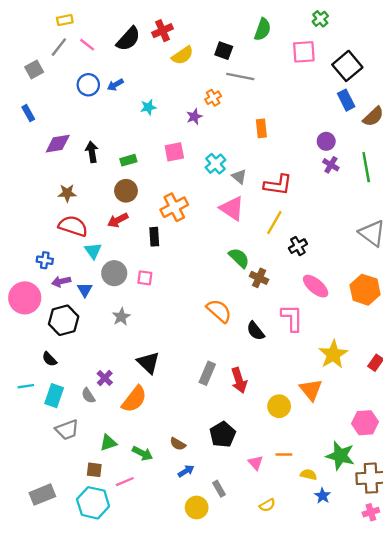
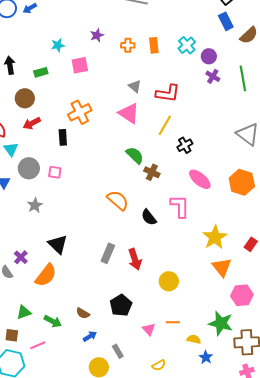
orange cross: (213, 98) -> (128, 45), moved, turned 32
cyan star: (148, 107) -> (58, 45), moved
cyan cross: (215, 164) -> (187, 45), moved
brown circle: (126, 191) -> (25, 98), moved
orange triangle: (311, 390) -> (222, 267), moved

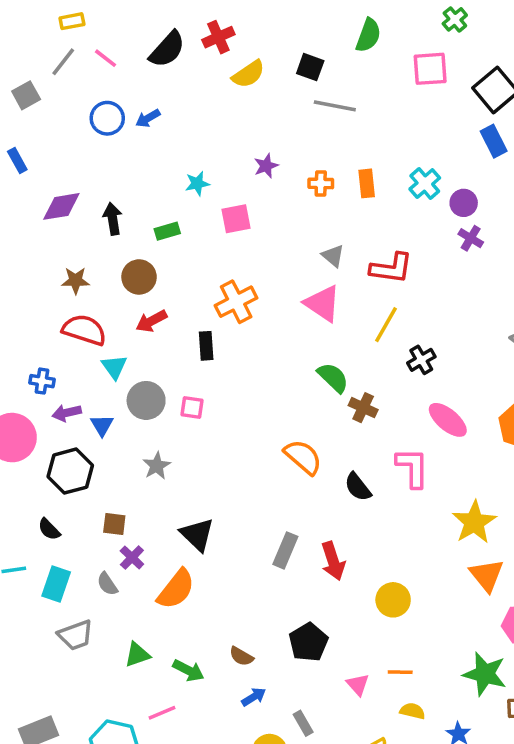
brown square: (12, 335) -> (114, 524), moved
yellow semicircle: (194, 339) -> (412, 711), moved

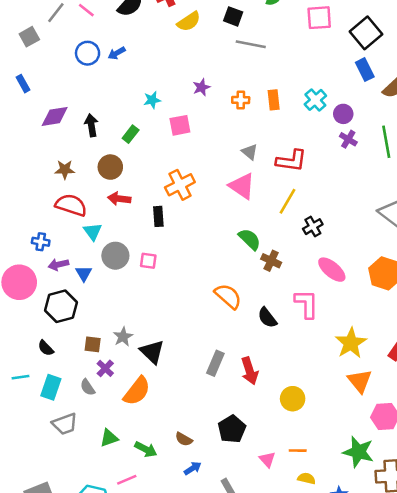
green rectangle: (167, 231) -> (131, 134), turned -36
red arrow: (151, 321) -> (119, 199), turned 35
gray star: (157, 466) -> (123, 337), moved

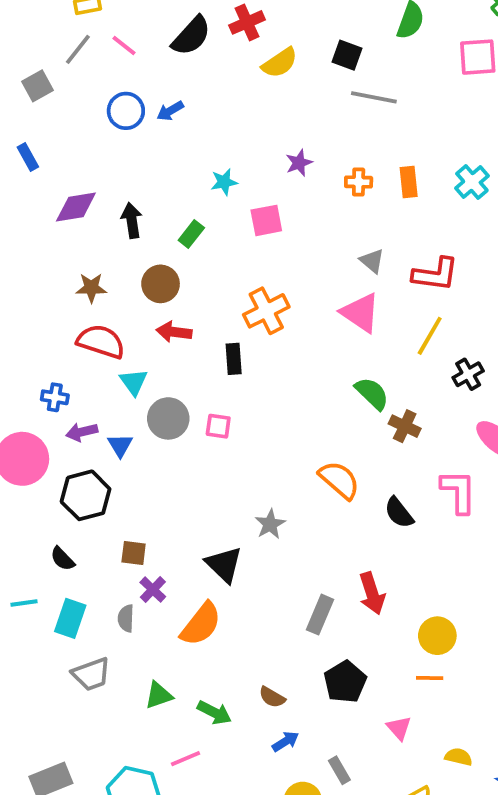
gray star: (123, 337) -> (270, 524), moved
gray rectangle: (215, 363) -> (320, 615), moved
gray semicircle: (88, 387) -> (126, 618), turned 36
orange line: (298, 451) -> (430, 678), moved

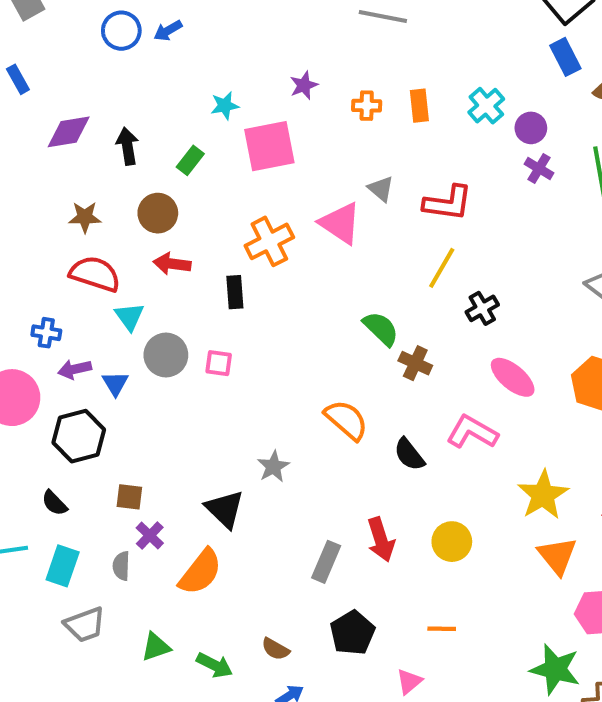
pink square: (266, 220) -> (269, 146), size x1.5
pink triangle: (360, 313) -> (340, 223), moved
pink L-shape: (459, 492) -> (472, 432), turned -60
yellow circle: (437, 636) -> (452, 542), moved
pink triangle: (399, 728) -> (409, 681), turned 32

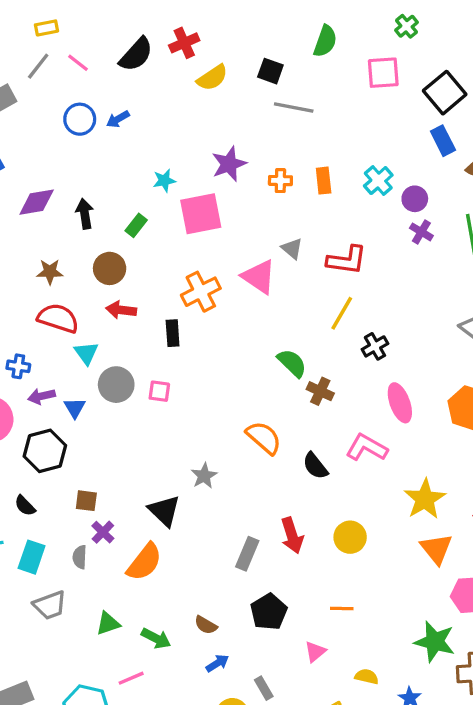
purple star: (304, 85) -> (229, 164), size x1.5
pink ellipse: (513, 377) -> (400, 403), turned 30

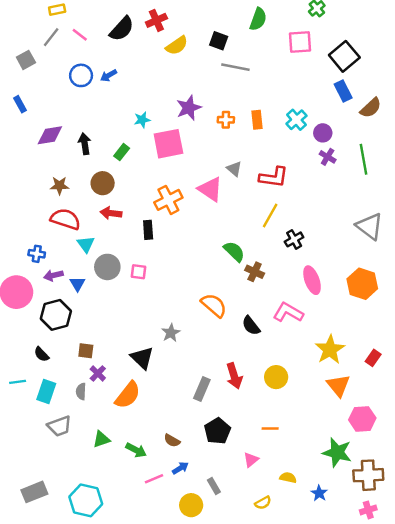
pink line: (131, 678) -> (154, 479), moved

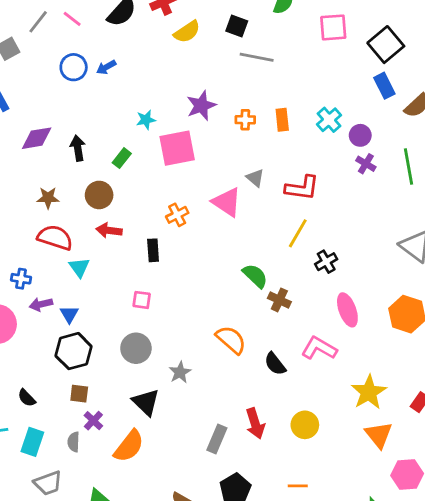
orange cross: (168, 200) -> (177, 215), size x0.7
gray circle: (107, 267) -> (136, 348), moved
black hexagon: (56, 315) -> (74, 351), moved

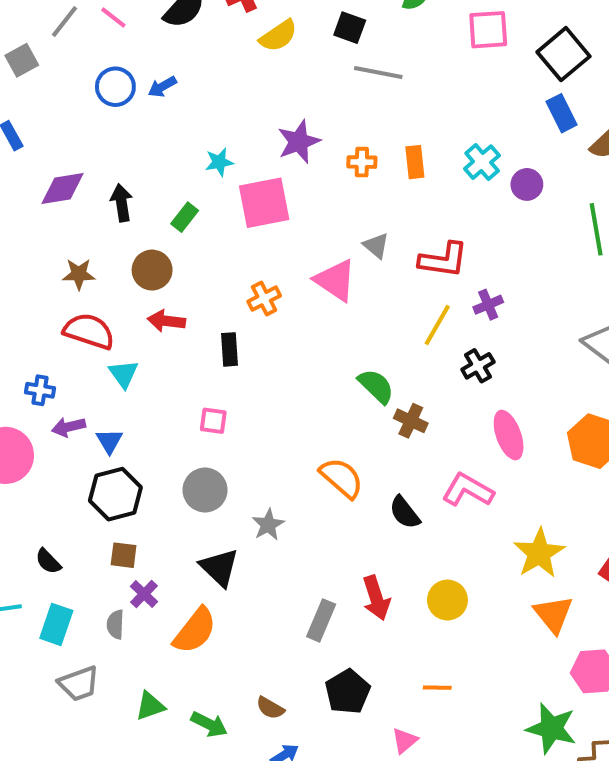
purple cross: (366, 164) -> (488, 305), moved, turned 36

